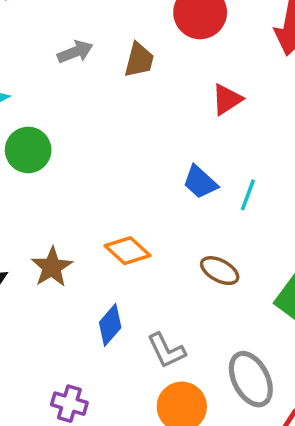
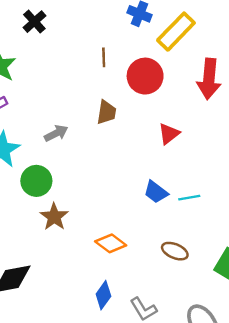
gray arrow: (75, 52) -> (56, 133), moved
cyan line: (248, 195) -> (189, 198), turned 65
brown star: (52, 267) -> (54, 217), moved

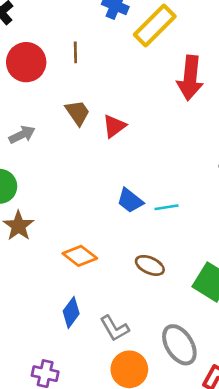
red circle: (145, 76) -> (26, 62), moved
brown trapezoid: (106, 112) -> (78, 113), turned -45
red triangle: (169, 134) -> (114, 126), moved

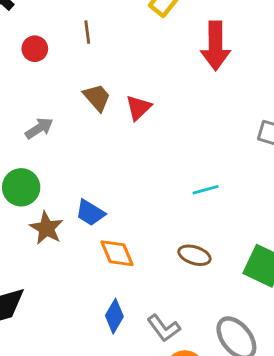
red circle: (26, 62) -> (35, 49), size x0.6
blue trapezoid: (130, 201) -> (90, 213), moved
orange diamond: (80, 256) -> (117, 253), turned 36

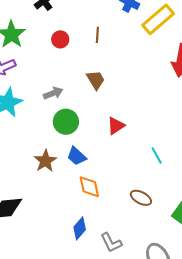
red triangle: (139, 108) -> (116, 126), moved
green circle: (21, 187) -> (66, 122), moved
cyan line: (206, 190) -> (157, 155), turned 66

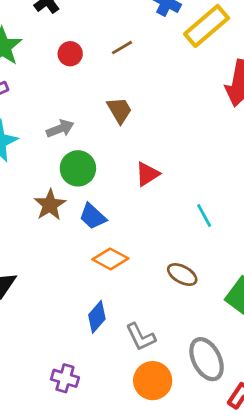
brown line: (97, 35) -> (122, 48), turned 56
brown star: (45, 161) -> (50, 205), moved
orange diamond: (89, 187) -> (110, 259), turned -50

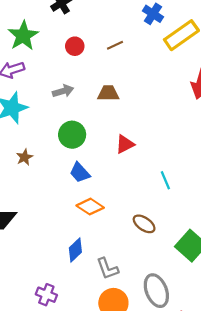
brown trapezoid: (119, 110) -> (108, 93), turned -65
gray arrow: (60, 129) -> (63, 91), moved
brown star: (50, 205) -> (24, 157), moved, size x0.7

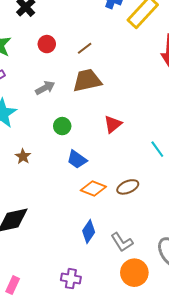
brown line: (115, 45) -> (85, 48), moved
brown trapezoid: (108, 93) -> (87, 81), size x1.4
green circle: (72, 135) -> (62, 126), size x0.7
brown ellipse: (144, 224) -> (128, 187), moved, turned -45

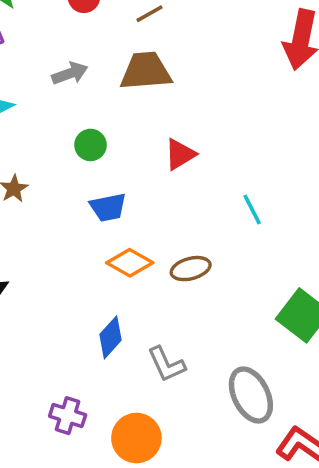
blue trapezoid: (77, 159) -> (108, 207), turned -55
orange circle: (134, 273) -> (136, 438), moved

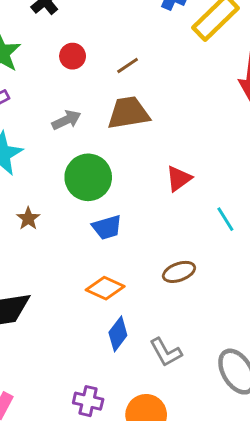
green circle: (91, 145) -> (88, 177), size x1.8
red triangle: (180, 154) -> (179, 179), moved
orange diamond: (130, 263) -> (105, 288), moved

